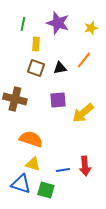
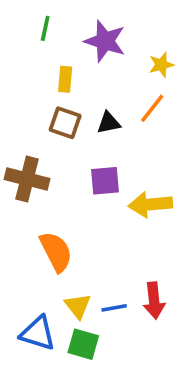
green line: (23, 24) -> (45, 28), moved
yellow star: (91, 28) -> (161, 65), moved
yellow arrow: (83, 113) -> (150, 204), turned 35
orange semicircle: (31, 139) -> (56, 252), turned 45
yellow triangle: (33, 164) -> (78, 306), moved, turned 35

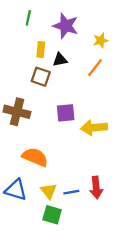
black triangle: (109, 123) -> (60, 60), moved
orange semicircle: (56, 252) -> (35, 157), turned -40
blue triangle: (38, 333) -> (16, 190), moved

